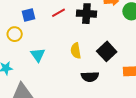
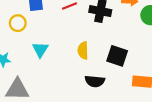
black square: (107, 51) -> (117, 56), turned -36

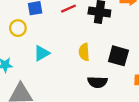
cyan triangle: (40, 50) -> (42, 53), turned 30

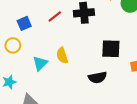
yellow semicircle: (84, 52) -> (62, 56), moved

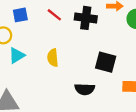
red line: (55, 16) -> (54, 15), turned 64
cyan triangle: (40, 63) -> (17, 55), moved

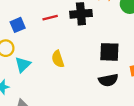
red line: (54, 15) -> (50, 18), turned -40
black semicircle: (85, 89) -> (108, 80), moved

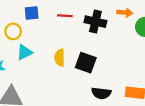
black square: (109, 52) -> (86, 63), moved

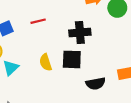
black cross: (95, 22) -> (80, 33), moved

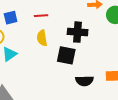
yellow semicircle: (46, 62) -> (42, 38), moved

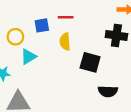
blue square: (11, 18) -> (42, 25), moved
black cross: (78, 32) -> (116, 35), moved

